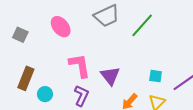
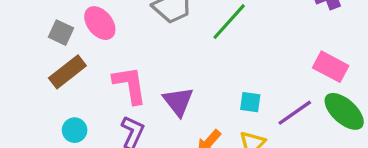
gray square: (20, 35) -> (61, 33), moved
brown rectangle: (26, 78) -> (67, 72), moved, turned 30

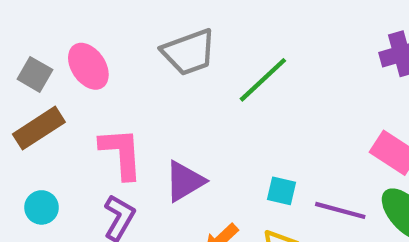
purple triangle: (178, 101) -> (185, 181), turned 32
purple line: (295, 113) -> (340, 210), turned 45

